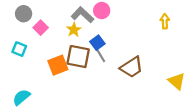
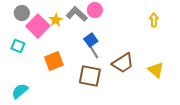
pink square: (41, 28) -> (38, 26), size x1.6
yellow star: (74, 30) -> (56, 20), moved
brown square: (78, 57) -> (90, 76), moved
yellow triangle: (177, 81) -> (156, 70), moved

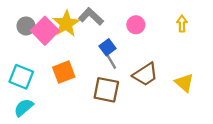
pink circle: (95, 10) -> (136, 25), moved
gray circle: (22, 13) -> (26, 26), moved
yellow star: (56, 20) -> (66, 24), size x1.6
cyan square: (18, 46) -> (21, 77), moved, size x1.5

